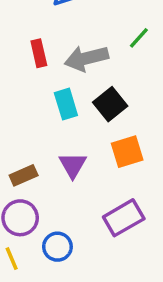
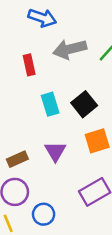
gray arrow: (86, 58) -> (70, 49), moved

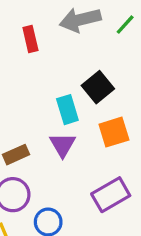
cyan rectangle: (50, 104) -> (67, 110), moved

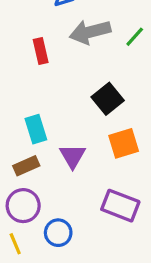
cyan rectangle: (67, 110) -> (36, 129), moved
purple rectangle: (111, 195) -> (120, 206), turned 51

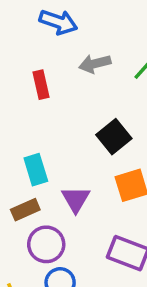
gray arrow: (90, 32) -> (95, 64), size x0.7
purple circle: (23, 206) -> (46, 244), moved

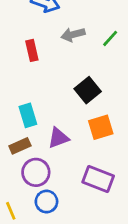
purple triangle: (76, 199) -> (58, 138), turned 40

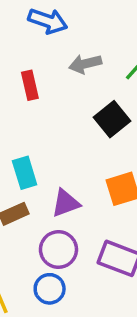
black square: (88, 90) -> (112, 119), moved
purple circle: (36, 172) -> (58, 250), moved

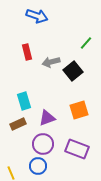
gray arrow: (85, 64) -> (51, 62), moved

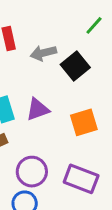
purple triangle: (47, 118) -> (38, 109), moved

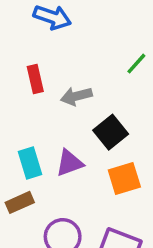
black square: (75, 66) -> (111, 132), moved

